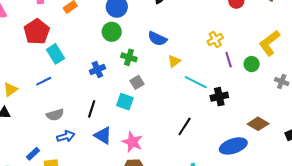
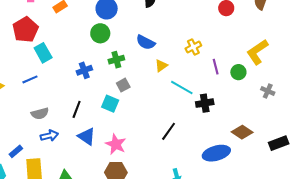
yellow cross: (215, 39) -> (193, 47), moved
green cross: (129, 57) -> (116, 60), turned -35

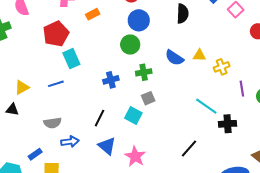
yellow triangle: (161, 66) -> (199, 55), moved, turned 32
gray semicircle: (40, 114) -> (53, 123), moved

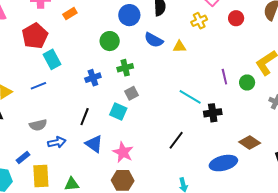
blue circle: (139, 20) -> (129, 15), moved
blue semicircle: (174, 58) -> (154, 40), moved
yellow cross: (222, 67) -> (199, 21), moved

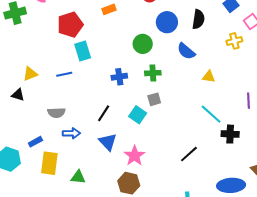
yellow triangle: (179, 47) -> (209, 77), moved

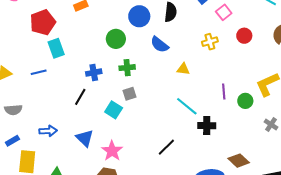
yellow cross: (234, 41) -> (210, 42), moved
gray semicircle: (56, 113) -> (13, 110), moved
black line: (104, 113) -> (80, 97), moved

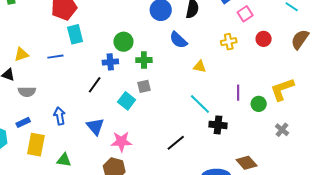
green circle: (116, 39) -> (123, 42), moved
blue arrow: (48, 131) -> (60, 116), turned -102
pink star: (112, 151) -> (121, 142), turned 30

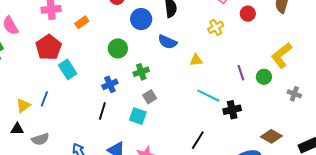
green circle: (123, 42) -> (118, 48), moved
blue line: (55, 57) -> (44, 99), moved, turned -42

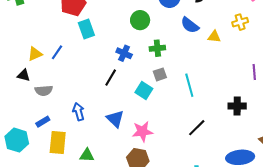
yellow triangle: (196, 60) -> (214, 37), moved
blue cross: (110, 84) -> (124, 53), turned 35
cyan line: (208, 96) -> (189, 85), moved, turned 35

